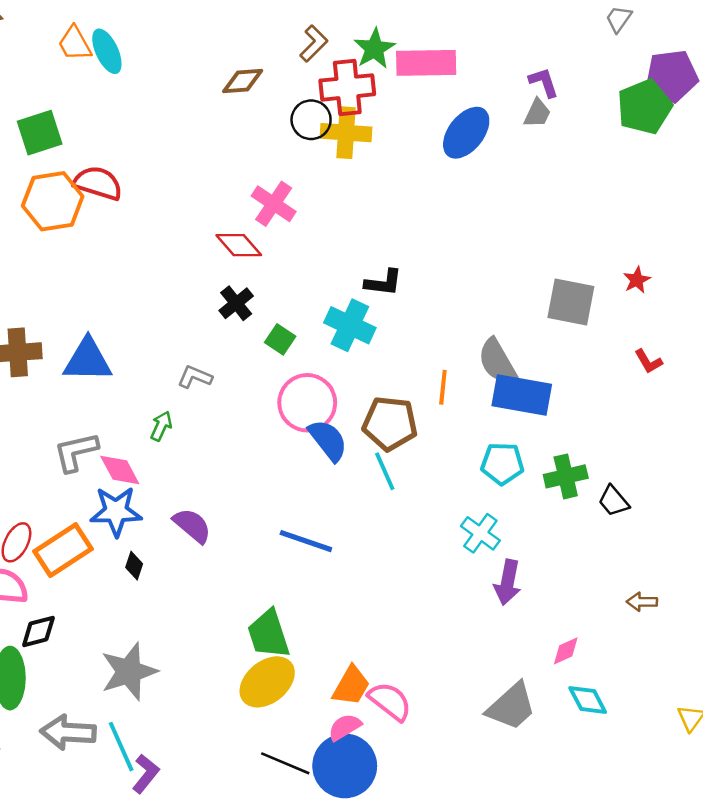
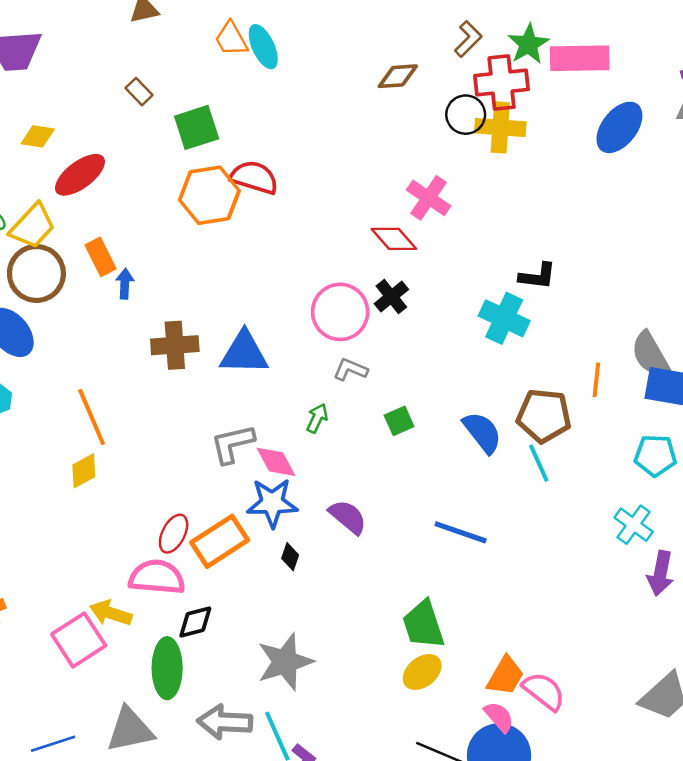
green square: (280, 339) -> (399, 421), moved, turned 32
pink circle: (307, 403) -> (340, 312), moved
yellow ellipse: (267, 682) -> (422, 672), size x0.7
pink semicircle: (345, 727) -> (499, 717), turned 80

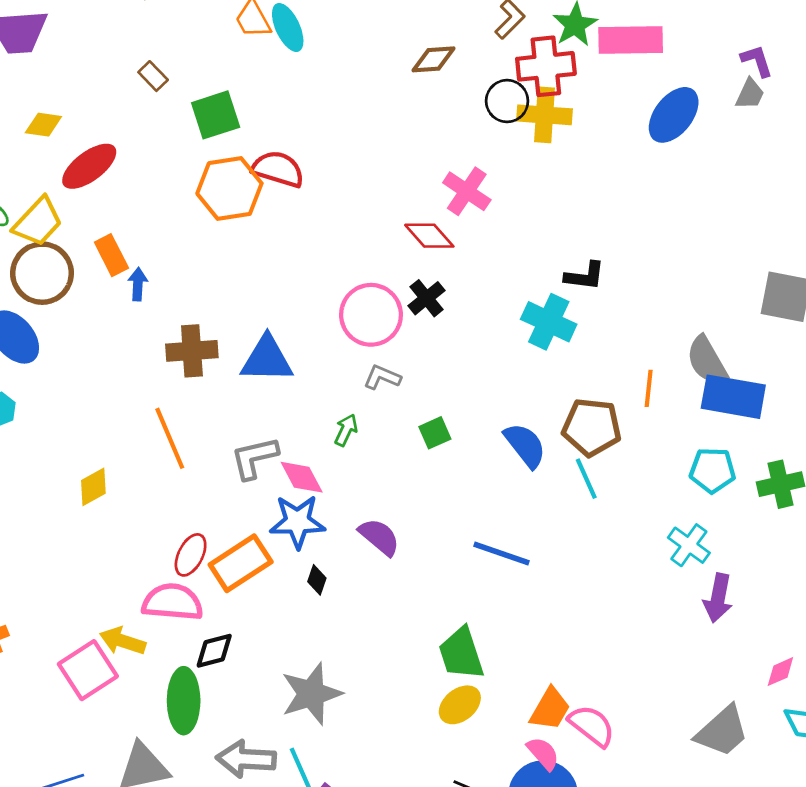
orange line: (92, 417) -> (170, 438), moved

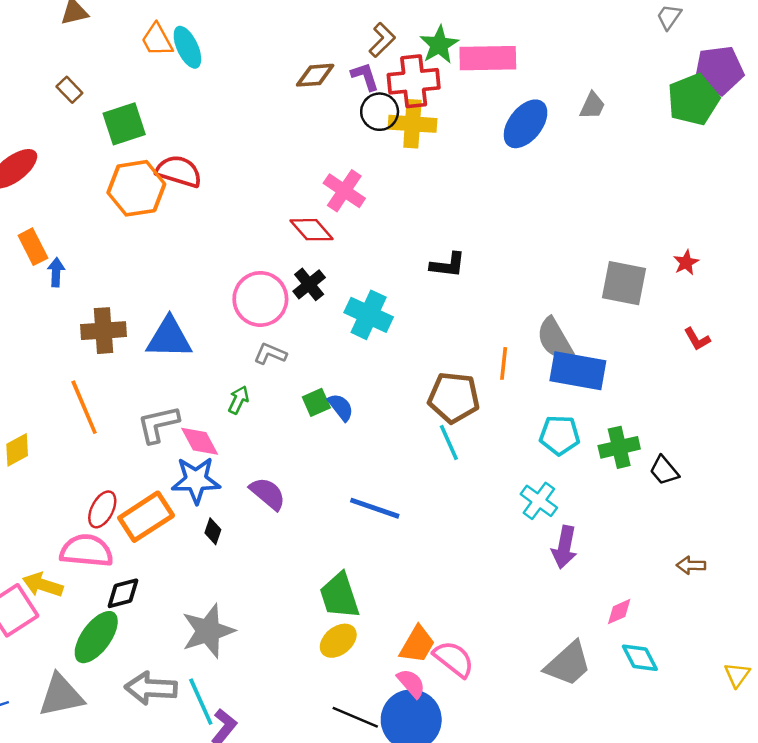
purple L-shape: (757, 61) -> (365, 76), moved
cyan cross: (549, 322) -> (369, 315), moved
blue semicircle: (525, 445) -> (341, 407), moved, size x0.7
green ellipse: (184, 701) -> (96, 637), turned 36

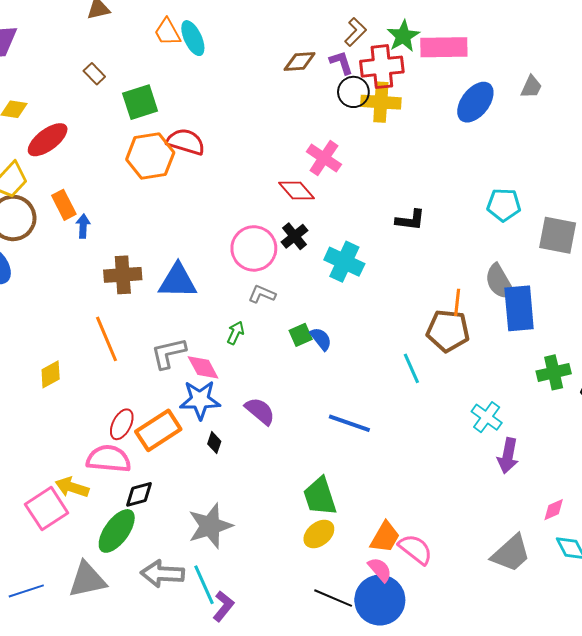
blue rectangle: (578, 371) -> (519, 308), turned 75
brown pentagon: (454, 397) -> (448, 331), moved
cyan pentagon: (560, 435) -> (504, 205), moved

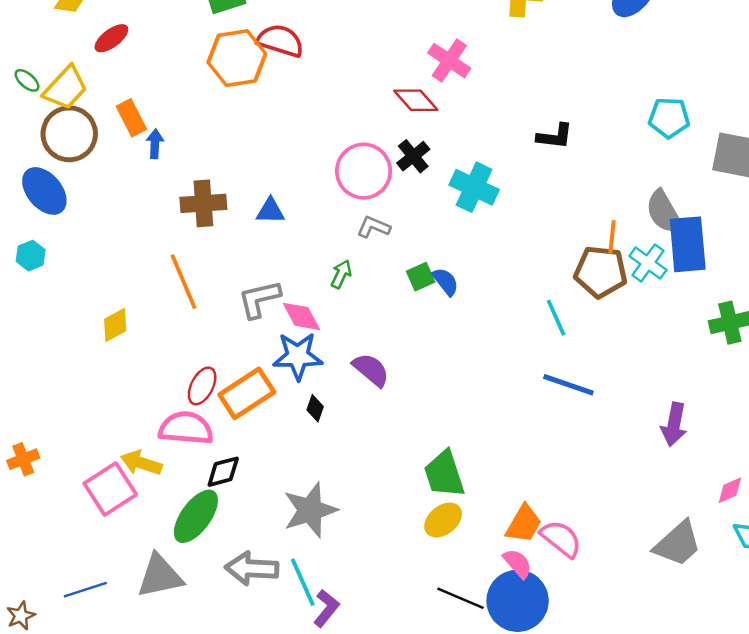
red ellipse: (48, 140) -> (111, 38), size x0.7
blue triangle: (178, 281) -> (270, 211), size x0.6
cyan cross: (487, 417) -> (648, 263), moved
blue line: (349, 423) -> (568, 385), moved

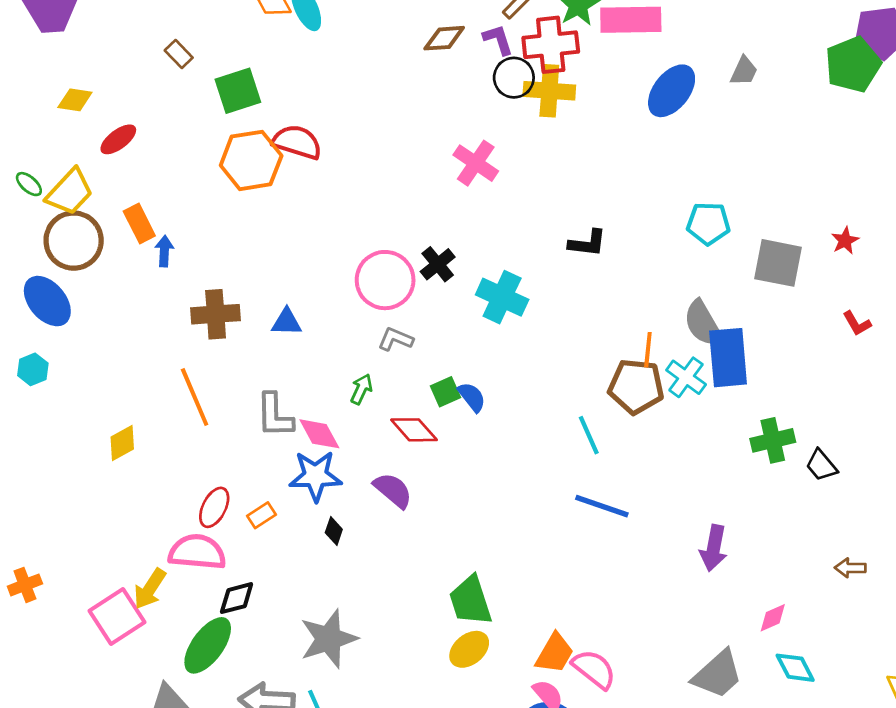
red diamond: (416, 100) -> (414, 430), moved
gray L-shape: (259, 299) -> (275, 415), turned -78
orange rectangle: (247, 393) -> (262, 515), size x0.5
yellow arrow: (141, 463) -> (150, 589), turned -75

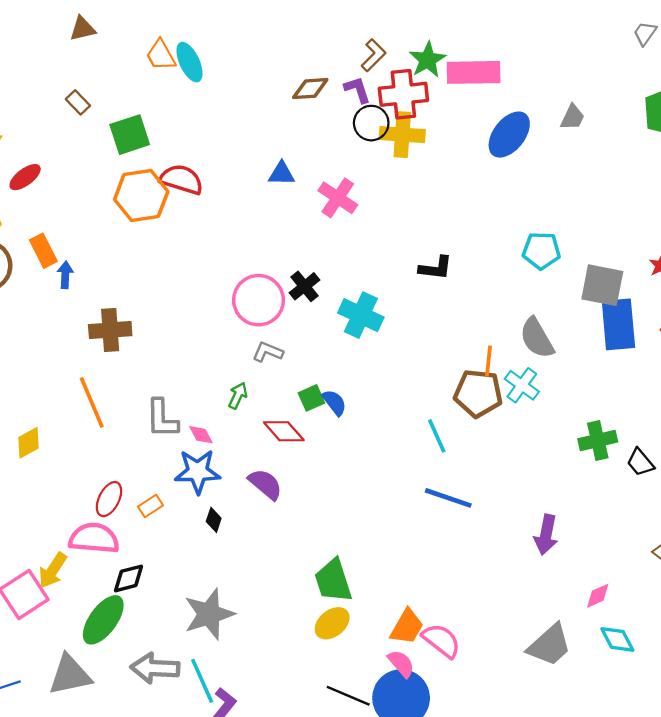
blue triangle: (286, 322) -> (281, 174), moved
blue rectangle: (728, 358) -> (618, 324), moved
pink diamond: (319, 434) -> (201, 435), size x0.7

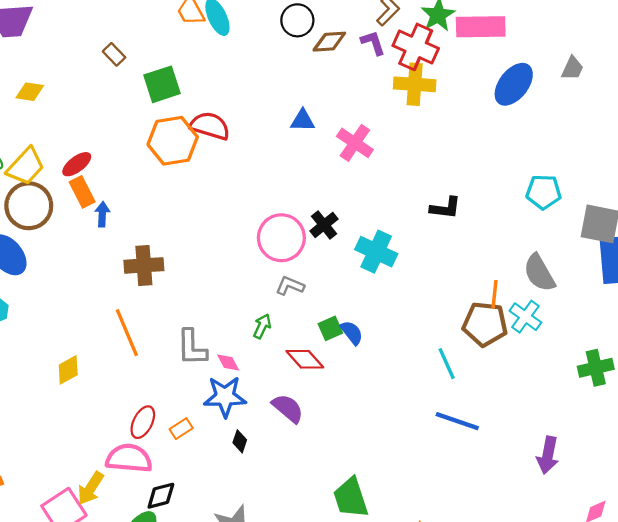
red cross: (403, 94) -> (416, 47), turned 30
black circle: (371, 123) -> (297, 20), moved
red ellipse: (25, 177) -> (77, 164), moved

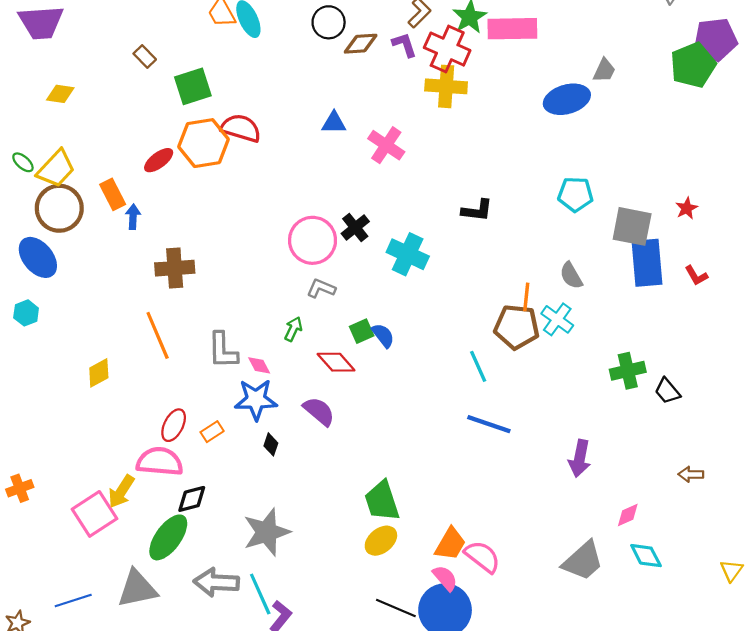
blue ellipse: (514, 84) -> (567, 99), moved, turned 36
red ellipse: (77, 164) -> (159, 160), moved
gray semicircle: (539, 273) -> (571, 276), size x0.7

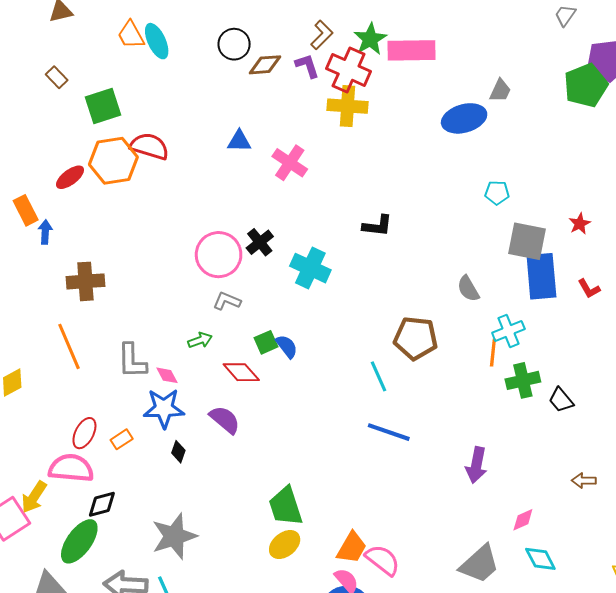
cyan pentagon: (575, 194) -> (497, 193), moved, size x0.7
orange line: (526, 297) -> (493, 353), moved
cyan cross: (557, 319) -> (508, 331), moved, turned 32
green arrow: (293, 329) -> (200, 340), turned 45

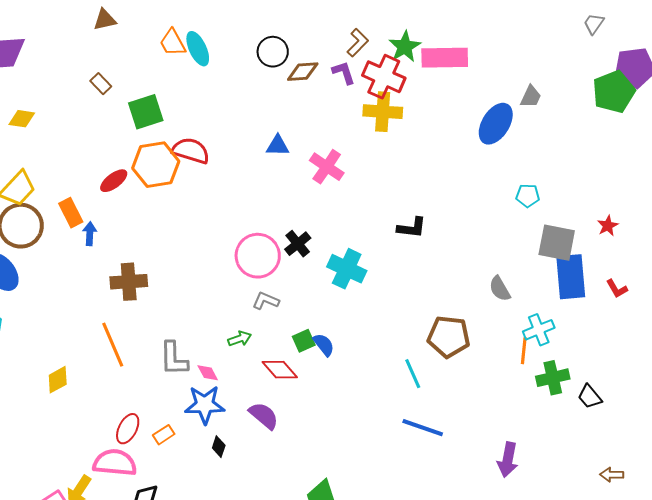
blue ellipse: (464, 118) -> (496, 124), turned -42

